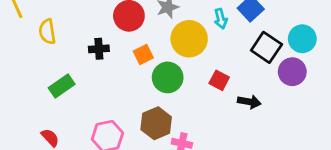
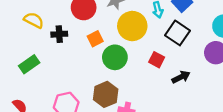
yellow semicircle: (47, 32) -> (34, 20), moved, turned 126
black square: (266, 47) -> (177, 33), moved
black arrow: (249, 102) -> (181, 77), turned -36

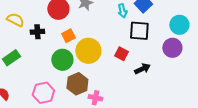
yellow circle: (132, 26) -> (88, 51), moved
black square: (177, 33) -> (139, 31), turned -30
green circle: (115, 57) -> (62, 60), moved

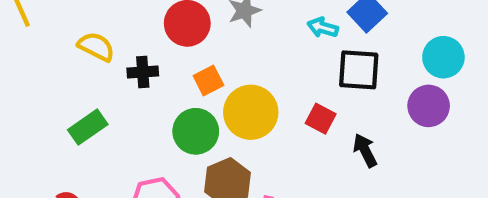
cyan arrow: (122, 11) -> (323, 28), turned 120
black arrow: (142, 69) -> (365, 150), turned -91

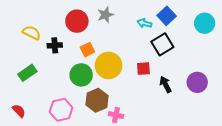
cyan circle: (443, 57) -> (205, 23), moved
black square: (359, 70) -> (162, 44), turned -35
purple circle: (429, 106) -> (197, 82), moved
red square: (321, 119) -> (143, 69), turned -32

